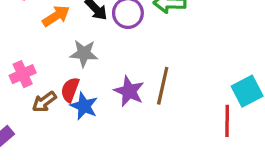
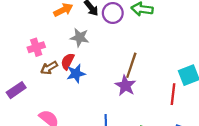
purple star: (129, 91) -> (125, 86), moved
blue star: (84, 106) -> (76, 74), turned 30

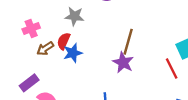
purple rectangle: (16, 90) -> (29, 83), moved
red line: (173, 94) -> (172, 69), turned -30

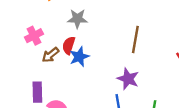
purple star: (123, 62) -> (128, 79), moved
purple rectangle: (29, 83) -> (37, 92), turned -48

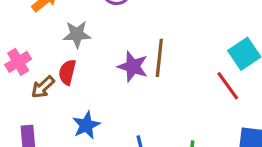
blue star: (79, 57) -> (86, 125), moved
purple star: (128, 79) -> (133, 67), moved

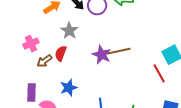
gray star: (77, 34) -> (69, 31), turned 30
brown line: (159, 58) -> (119, 51), turned 65

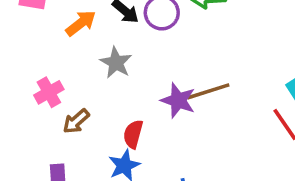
red semicircle: (61, 53) -> (133, 134), moved

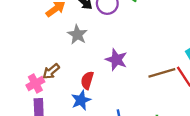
brown line: (208, 91) -> (162, 73), moved
pink cross: (49, 92) -> (35, 83), moved

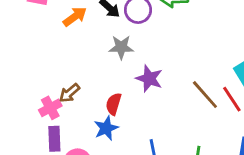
gray star: (77, 35) -> (121, 47), moved, turned -30
brown line: (162, 73) -> (205, 95), turned 65

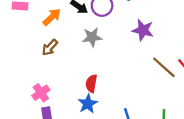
purple star: (149, 79) -> (143, 30), moved
brown arrow: (69, 93) -> (50, 47), moved

